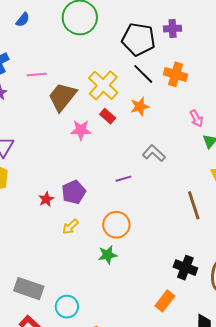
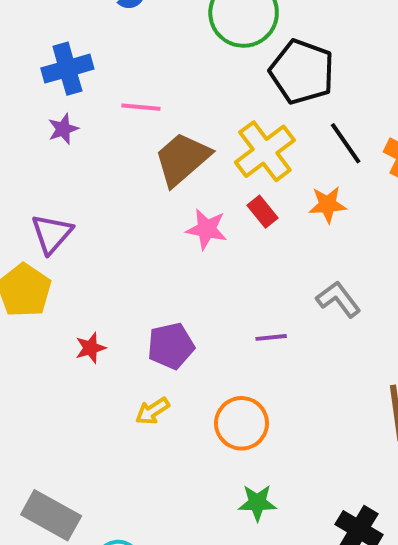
black pentagon: (138, 39) -> (302, 72), moved
red star: (46, 199) -> (90, 348), moved
green star: (108, 255) -> (257, 503), moved

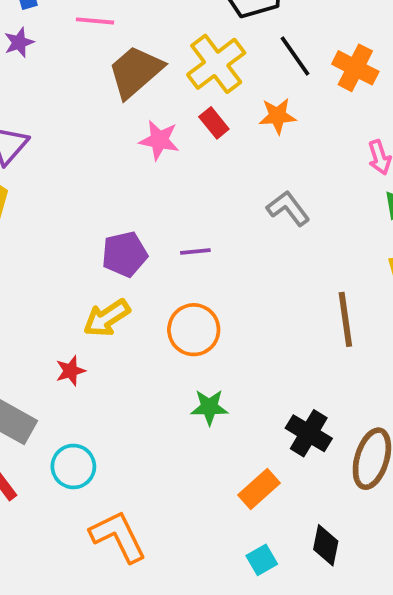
purple line: (271, 337) -> (195, 251), moved
red star: (90, 348) -> (71, 371), moved
yellow arrow: (152, 411) -> (107, 318), size x1.4

